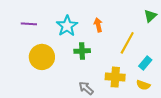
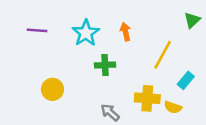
yellow circle: (42, 57) -> (52, 89), moved, size x0.7
yellow semicircle: (143, 85) -> (173, 107), moved

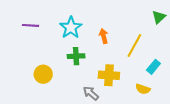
orange arrow: (125, 32) -> (104, 36), moved
green cross: (105, 65) -> (76, 56), moved
yellow cross: (147, 98) -> (109, 75), moved

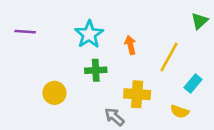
purple line: (30, 25) -> (25, 32), moved

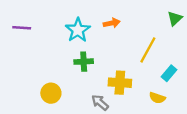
orange arrow: (130, 45) -> (112, 23), moved, turned 91
yellow circle: (54, 93) -> (51, 93), moved

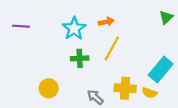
yellow line: (148, 50) -> (112, 48), moved
cyan rectangle: (169, 73) -> (161, 69), size x1.6
yellow cross: (120, 83) -> (125, 88), moved

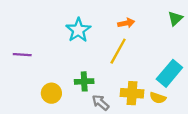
orange arrow: (106, 22) -> (126, 23), moved
purple line: (21, 26) -> (22, 55), moved
green cross: (80, 58) -> (84, 81), moved

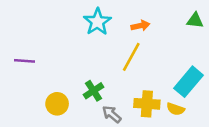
green triangle: (175, 18) -> (195, 20), turned 49
cyan star: (78, 30) -> (97, 22), moved
green cross: (84, 81) -> (94, 91), turned -30

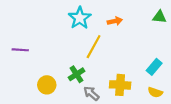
yellow line: (131, 57) -> (94, 47), moved
cyan rectangle: (189, 82) -> (154, 67), size x0.7
yellow semicircle: (176, 109) -> (155, 92), moved

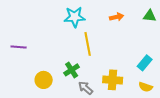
cyan star: (80, 18) -> (75, 17), turned 30
orange arrow: (115, 21) -> (117, 17), moved
yellow line: (94, 47) -> (88, 44), turned -40

